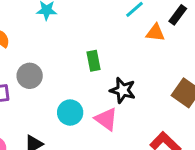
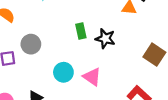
black star: (123, 90) -> (105, 39), moved

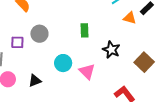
black star: (105, 39) -> (111, 50), moved

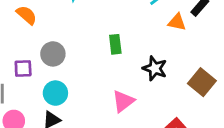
cyan circle: (63, 63) -> (55, 93), moved
pink triangle: (87, 71) -> (123, 101), turned 42

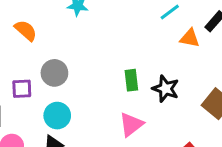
green rectangle: (115, 44) -> (131, 80), moved

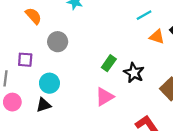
gray circle: (54, 73) -> (58, 42), moved
green rectangle: (131, 80) -> (109, 63), turned 35

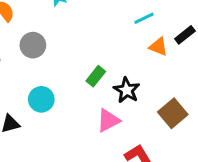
cyan circle: (49, 83) -> (41, 99), moved
pink triangle: (105, 97) -> (108, 121), moved

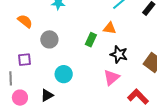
orange triangle: (158, 47) -> (110, 28), moved
green rectangle: (96, 76) -> (91, 40), moved

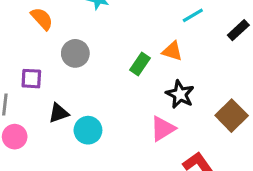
cyan circle: (64, 74) -> (88, 130), moved
black triangle: (47, 95) -> (59, 113), moved

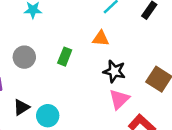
green rectangle: (140, 64) -> (65, 57), moved
pink triangle: (163, 129) -> (119, 99), moved

